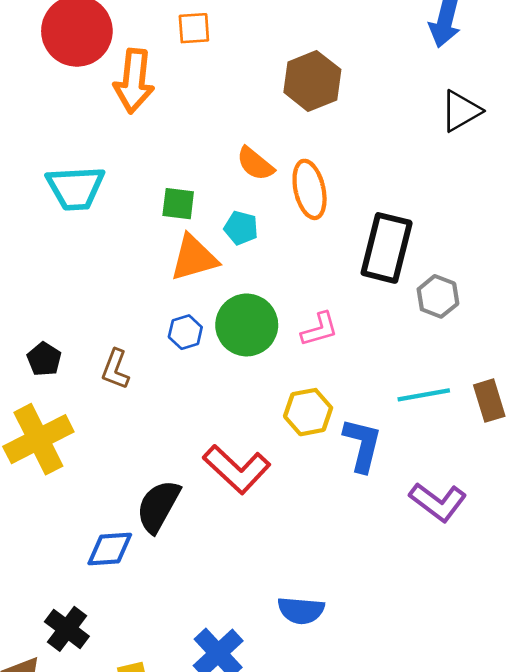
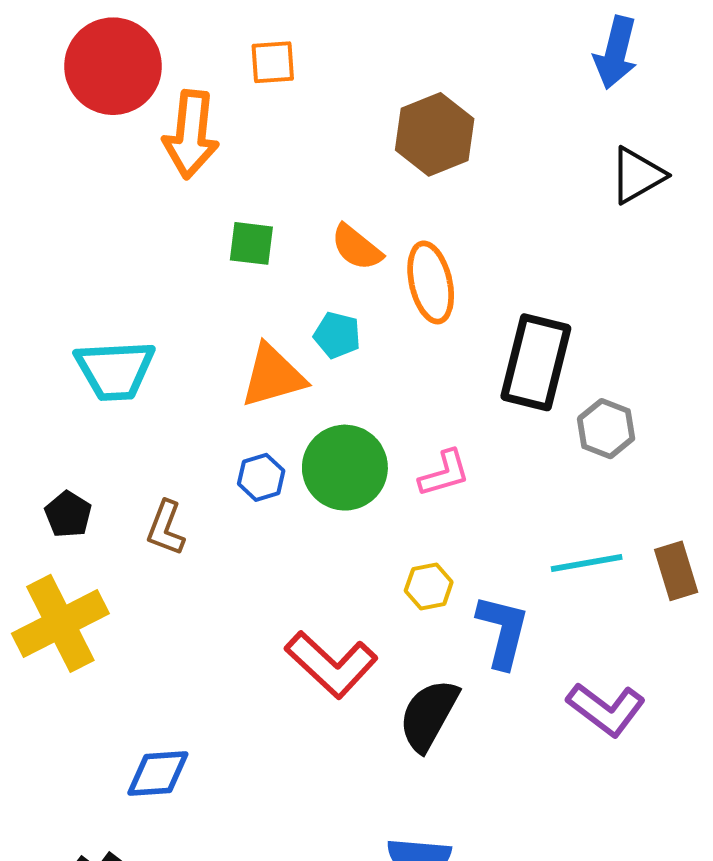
cyan trapezoid: (75, 188) -> (115, 370), moved
green square: (178, 204) -> (251, 243), moved
yellow hexagon: (308, 412) -> (429, 586), size x0.7
black semicircle: (158, 506) -> (429, 715), moved

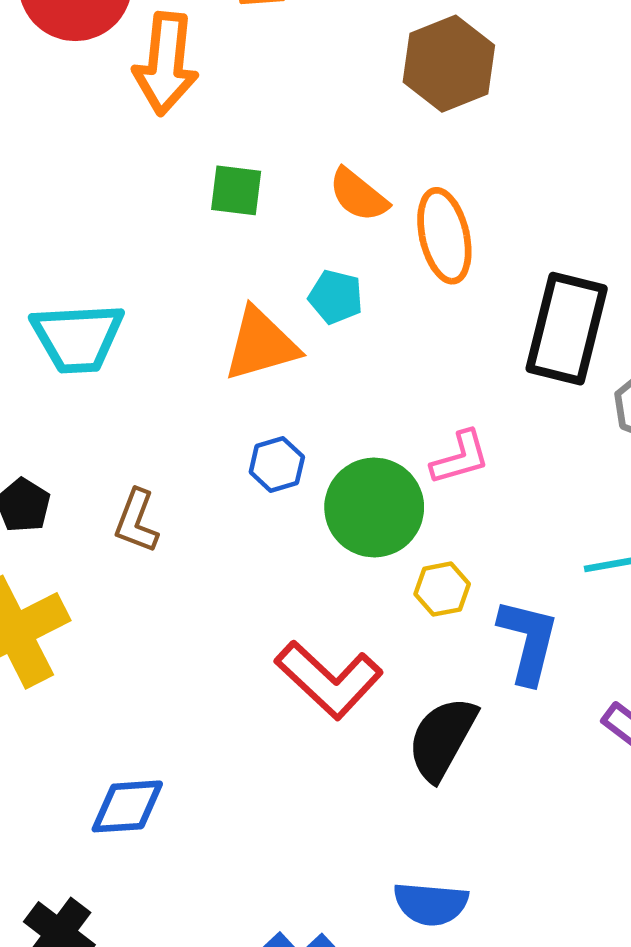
green circle: (345, 468) -> (374, 508), moved
blue hexagon: (261, 477) -> (277, 464), moved

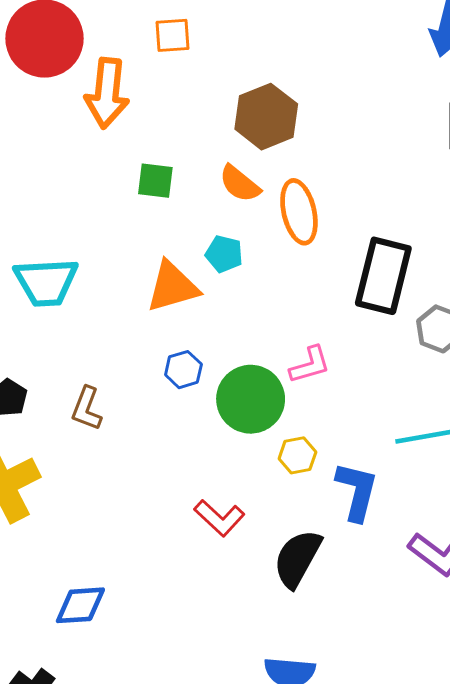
brown hexagon: (449, 64) -> (266, 117), moved
red L-shape: (329, 680) -> (219, 518), size x0.7

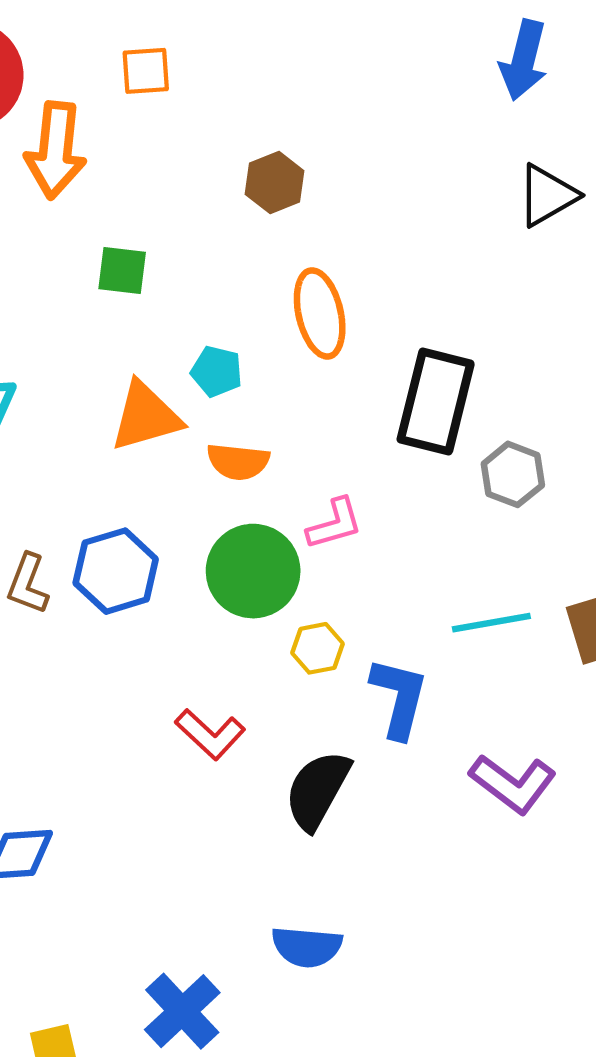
brown hexagon: (266, 117) -> (275, 182), size x0.7
orange semicircle: (240, 184) -> (238, 462), moved, turned -33
blue hexagon: (183, 370) -> (116, 571), moved, size x1.6

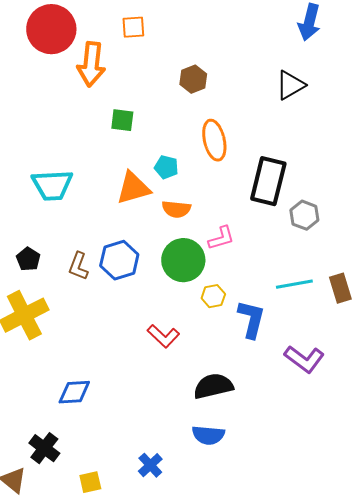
black triangle: (547, 195) -> (290, 85), moved
black semicircle: (317, 790) -> (213, 386), moved, turned 48
blue cross: (182, 1011) -> (150, 465), size x0.7

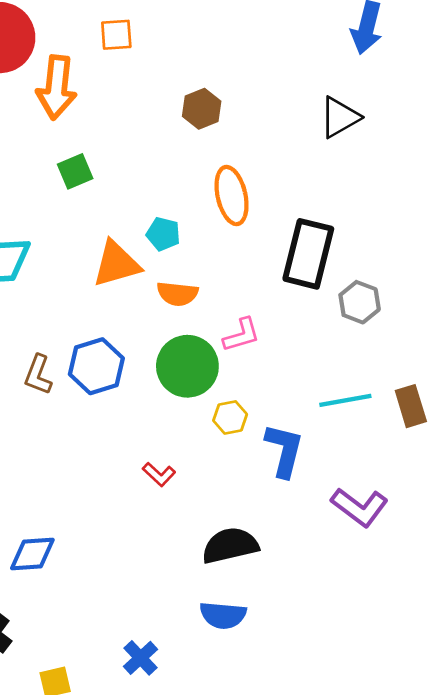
green square: (122, 120) -> (75, 171), moved, turned -30
red L-shape: (163, 336) -> (159, 474), size x0.7

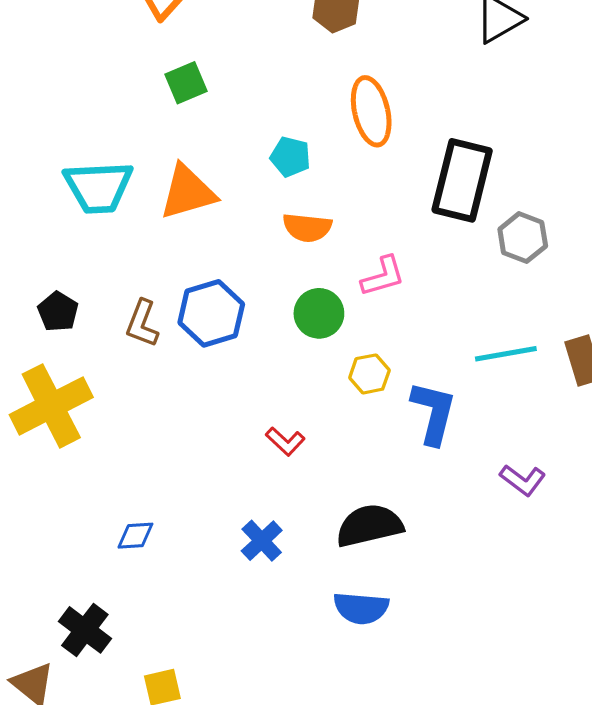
orange triangle: (116, 264) -> (188, 192), moved
green circle: (187, 366) -> (319, 313), size x0.7
purple L-shape: (360, 507) -> (523, 480), size x0.7
blue diamond: (32, 554) -> (135, 536), size x0.7
blue cross: (140, 658) -> (262, 541), moved

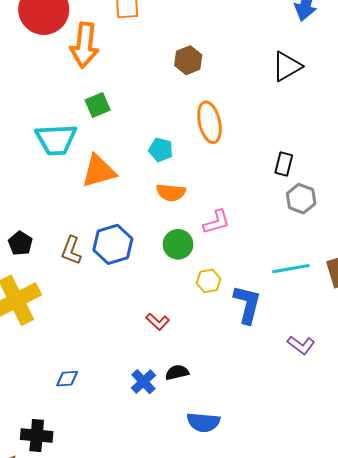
black rectangle: (462, 180) -> (284, 164), moved, size x0.5
cyan trapezoid: (98, 187) -> (56, 140), moved
black semicircle: (369, 526) -> (177, 372), moved, size x0.6
black cross: (85, 630) -> (37, 436), turned -32

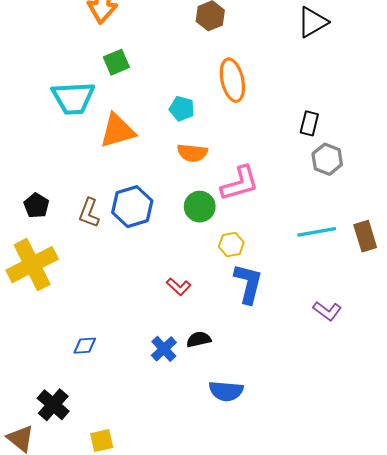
pink L-shape: (217, 222) -> (240, 183), size x1.4
blue L-shape: (247, 304) -> (248, 284), moved
black cross: (37, 436) -> (53, 405), turned 36

